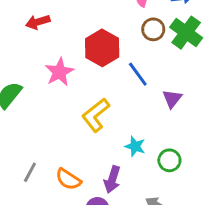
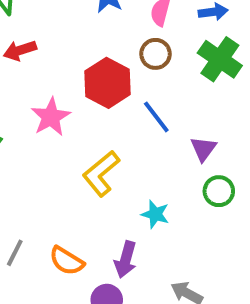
brown circle: (153, 29) -> (156, 54), moved
green circle: (169, 160) -> (219, 191), moved

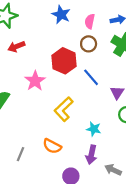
purple arrow: (126, 260) -> (91, 155), moved
orange semicircle: (67, 261) -> (52, 146), moved

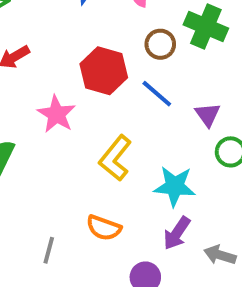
brown circle: (89, 44) -> (160, 44), moved
cyan star: (94, 129) -> (175, 186), size x1.5
purple arrow: (91, 155) -> (177, 233), turned 30

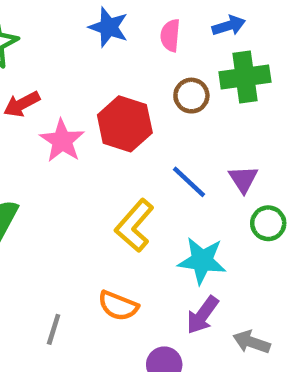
green cross: (206, 26) -> (245, 77), turned -33
blue line: (157, 94) -> (189, 182), moved
pink star: (56, 114) -> (62, 141), moved

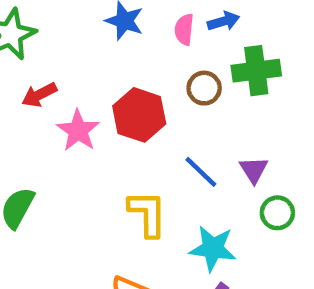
blue arrow: (229, 26) -> (223, 21), moved
yellow L-shape: (134, 225) -> (148, 214), turned 138

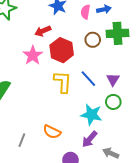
red arrow: (39, 95) -> (43, 31), moved
green circle: (277, 213) -> (113, 102), moved
yellow L-shape: (148, 214) -> (63, 82), moved

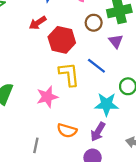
pink star: (33, 55) -> (47, 97), moved, turned 30
purple triangle: (113, 79) -> (116, 41), moved
purple arrow: (90, 139) -> (98, 132), moved

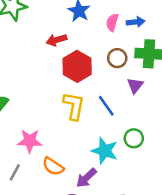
pink star: (47, 97) -> (30, 141), moved

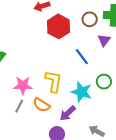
yellow L-shape: (74, 106) -> (54, 81), moved
gray line: (15, 172) -> (19, 106), moved

